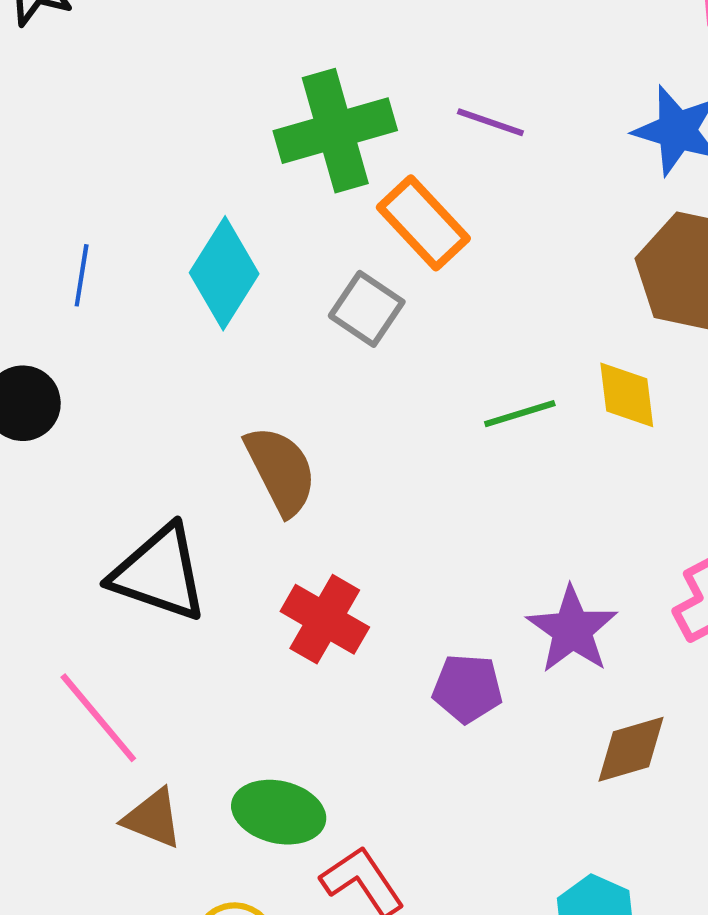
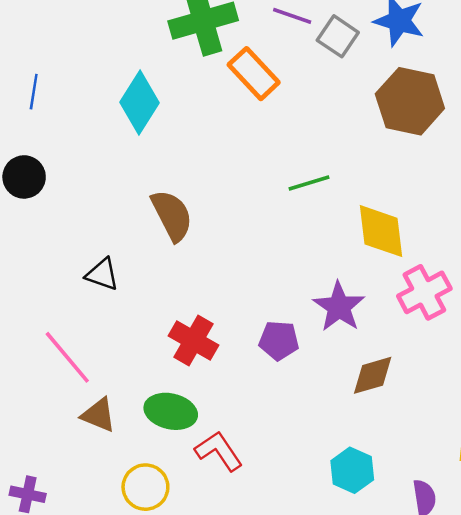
blue line: (82, 275) -> (34, 92), moved
gray square: (367, 309) -> (338, 36), moved
yellow diamond: (627, 395) -> (381, 231), moved, size x1.4
black triangle: (159, 573) -> (102, 274), size x0.6
red cross: (325, 619) -> (194, 340), moved

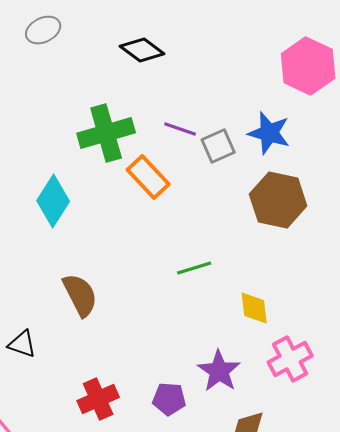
gray square: (338, 36) -> (218, 146), turned 32
yellow diamond: (381, 231) -> (254, 308), size x0.7
red cross: (194, 340) -> (98, 399), turned 36

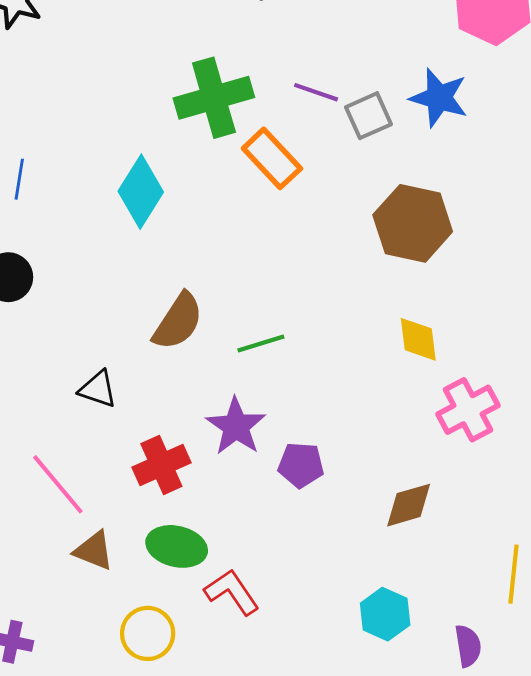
brown hexagon: (278, 200) -> (413, 223), moved
green line: (194, 268) -> (261, 343), moved
brown semicircle: (80, 295) -> (178, 321), turned 60
purple star: (219, 371) -> (236, 426), moved
red cross: (98, 399) -> (161, 465), moved

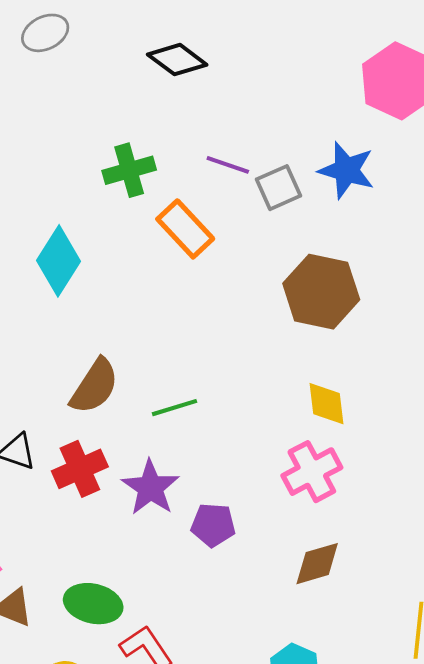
green cross: (214, 98) -> (129, 170), size x0.7
pink cross: (468, 410) -> (312, 472), moved
red cross: (161, 465) -> (80, 469), moved

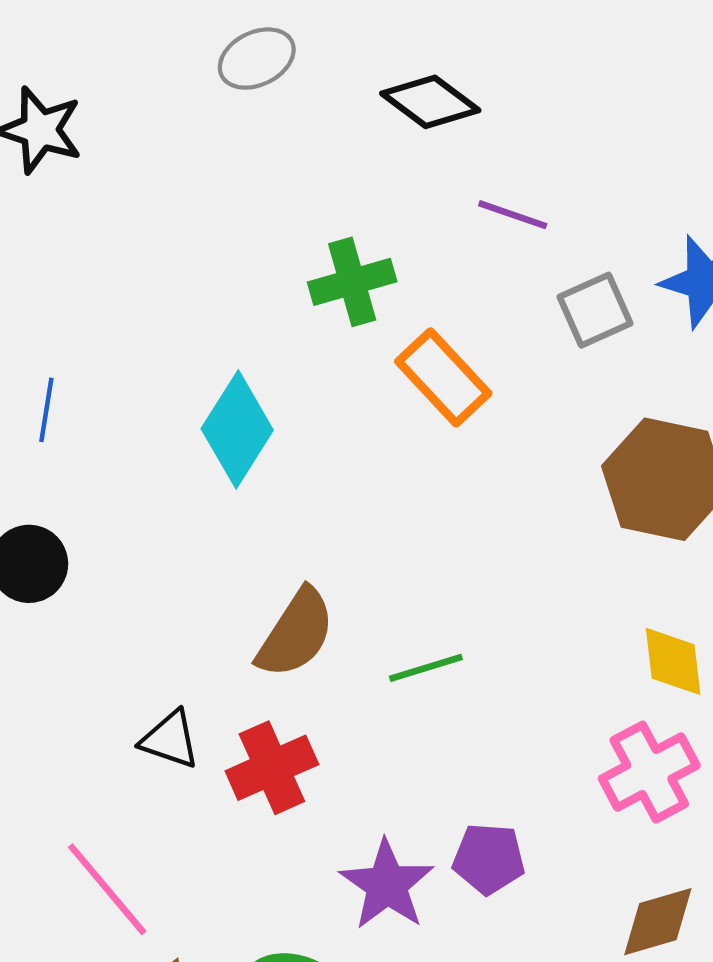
gray ellipse: (45, 33) -> (257, 59), moved
purple line: (228, 165) -> (513, 215), moved
purple star: (150, 488) -> (387, 885), moved

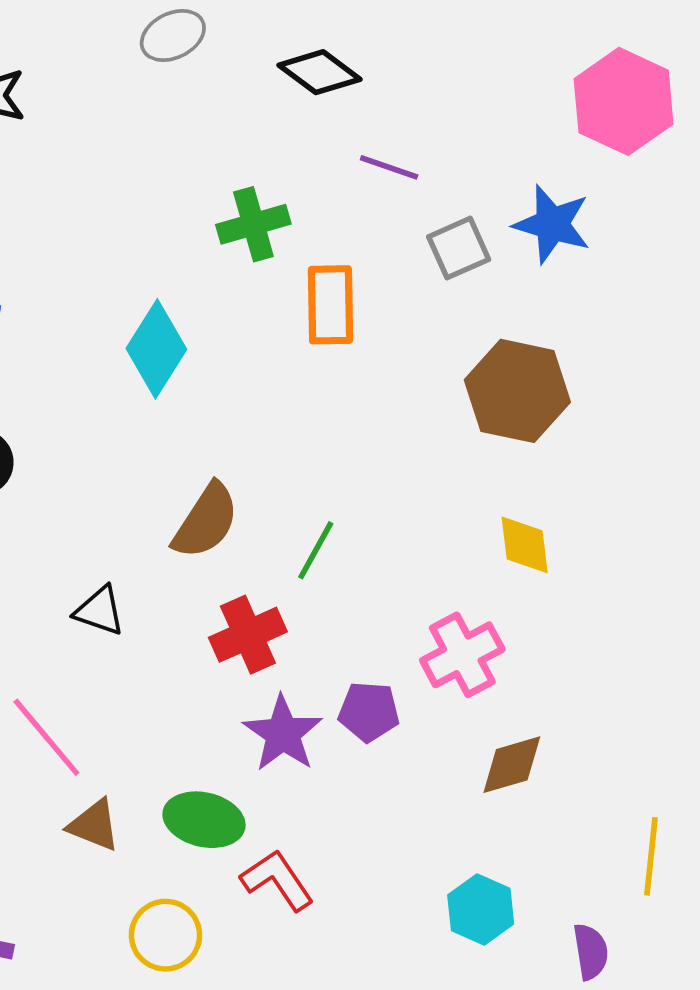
orange rectangle: (443, 377) -> (330, 305), turned 42
green line: (426, 668) -> (316, 550), turned -44
red cross: (272, 768) -> (248, 635), moved
pink cross: (649, 772) -> (462, 655), moved

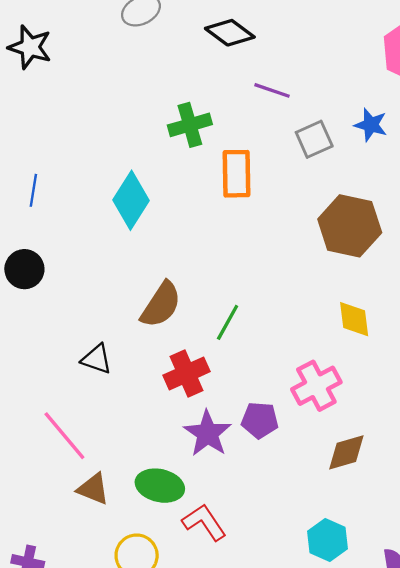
blue star: (552, 224) -> (371, 125), size x0.7

